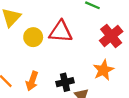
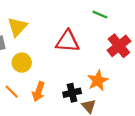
yellow circle: (33, 37) -> (22, 63), moved
orange star: (103, 70) -> (98, 80), moved

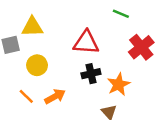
yellow triangle: (17, 27) -> (32, 27), turned 45
orange arrow: (39, 92) -> (55, 96), turned -138
black cross: (72, 93) -> (91, 74), moved

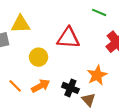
yellow circle: (37, 65) -> (39, 57), moved
black cross: (91, 74) -> (70, 88), moved, turned 35

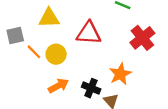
yellow triangle: (20, 24) -> (49, 18), moved
orange line: (15, 86) -> (34, 52), moved

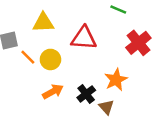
black cross: (91, 88) -> (86, 94), turned 30

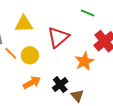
red triangle: (84, 38) -> (58, 37), turned -45
orange star: (116, 80) -> (84, 61), moved

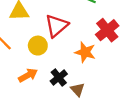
yellow circle: (30, 55) -> (38, 46), moved
orange star: (84, 61) -> (85, 52), turned -30

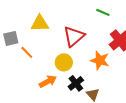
yellow circle: (38, 46) -> (64, 62), moved

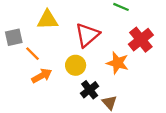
orange arrow: (48, 81) -> (42, 76), moved

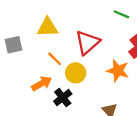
orange line: (32, 54) -> (55, 59), moved
black cross: (90, 90) -> (63, 98), moved

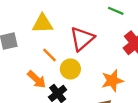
orange star: (118, 71) -> (112, 81), moved, turned -30
orange arrow: (42, 83) -> (37, 79), turned 72

